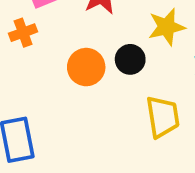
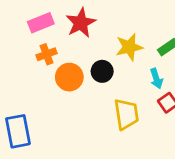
orange cross: (23, 33) -> (46, 54), moved

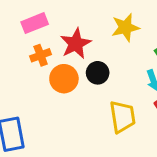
red star: (81, 23) -> (76, 44), moved
yellow star: (129, 47) -> (125, 27), moved

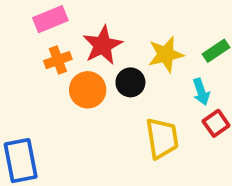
yellow star: (125, 27) -> (166, 54), moved

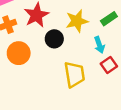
orange circle: (88, 90) -> (19, 53), moved

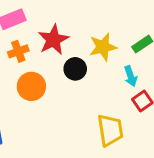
yellow trapezoid: (74, 75) -> (110, 130), moved

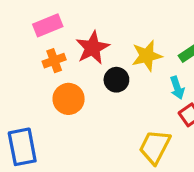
yellow trapezoid: (110, 130) -> (155, 147), turned -144

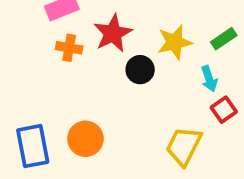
orange cross: (54, 61) -> (69, 48), turned 30
orange circle: (69, 99) -> (85, 139), moved

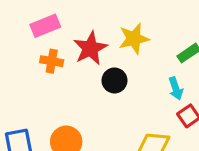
yellow star: (175, 42) -> (134, 39), moved

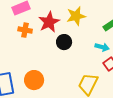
cyan arrow: (176, 89) -> (102, 47), turned -56

